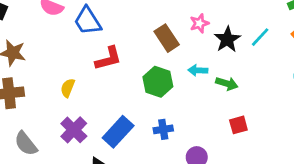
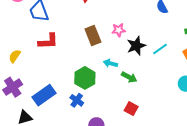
green hexagon: (158, 82) -> (85, 78), moved
red square: (238, 125) -> (131, 109), turned 32
blue cross: (163, 129) -> (77, 100), turned 32

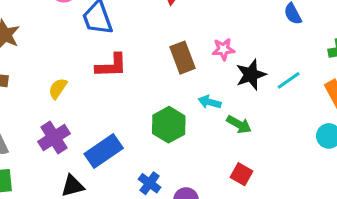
blue cross: (77, 100) -> (150, 183), moved

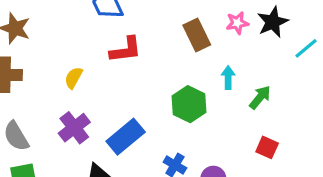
black star: (251, 75) -> (273, 22), moved
cyan arrow: (210, 102) -> (228, 77), turned 80
green arrow: (239, 124) -> (260, 97), turned -75

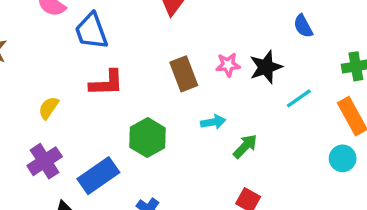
cyan arrow: (228, 77) -> (213, 122), turned 75
green hexagon: (189, 104) -> (147, 138), moved

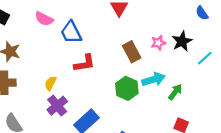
cyan arrow: (213, 122) -> (154, 79), size x1.5
green hexagon: (147, 138) -> (127, 88), moved
purple cross: (45, 161) -> (57, 106), moved

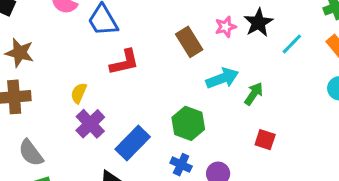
green hexagon: (127, 88) -> (188, 123), moved

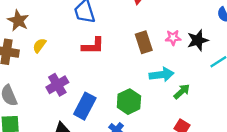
yellow semicircle: (79, 93) -> (39, 45), moved
blue rectangle: (133, 143) -> (85, 106), turned -30

